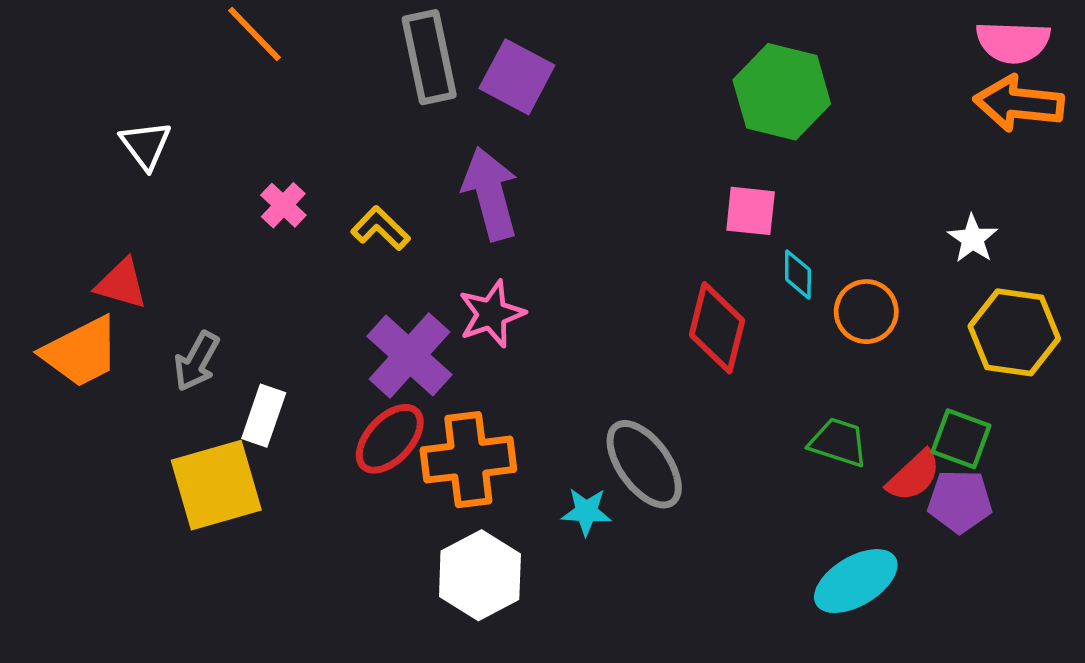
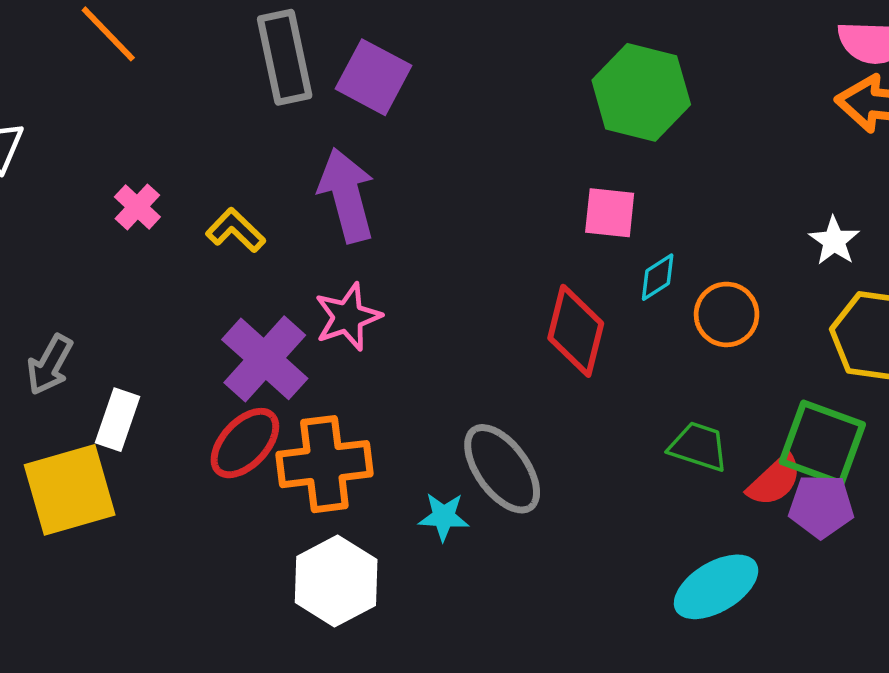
cyan diamond: (798, 275) -> (658, 277), turned 57
green square: (961, 439) -> (822, 443), size x1.4

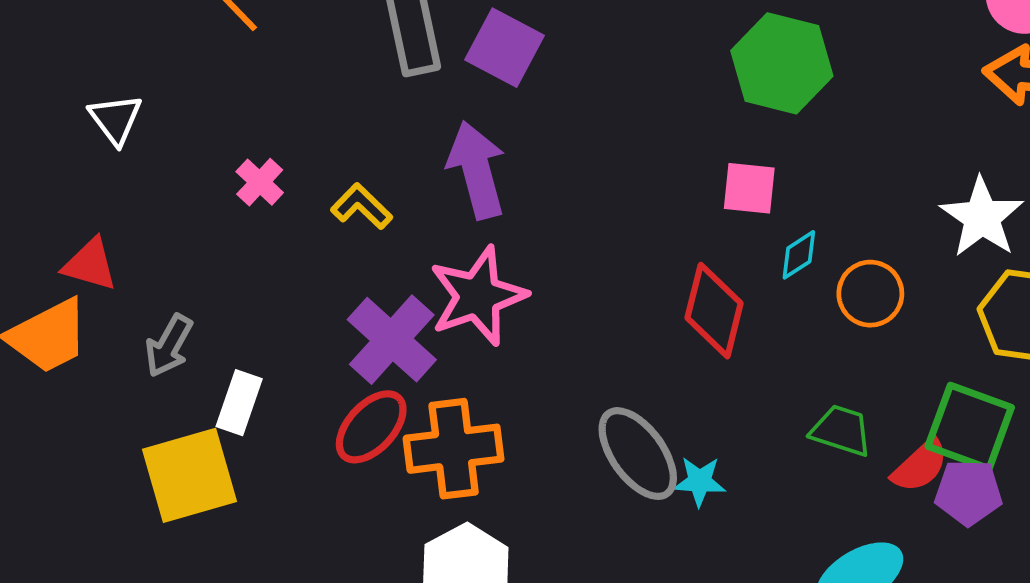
white star: (834, 241) -> (982, 217), size x1.6
pink star: (348, 317) -> (478, 296), size x1.4
cyan star: (444, 517) -> (700, 481), moved

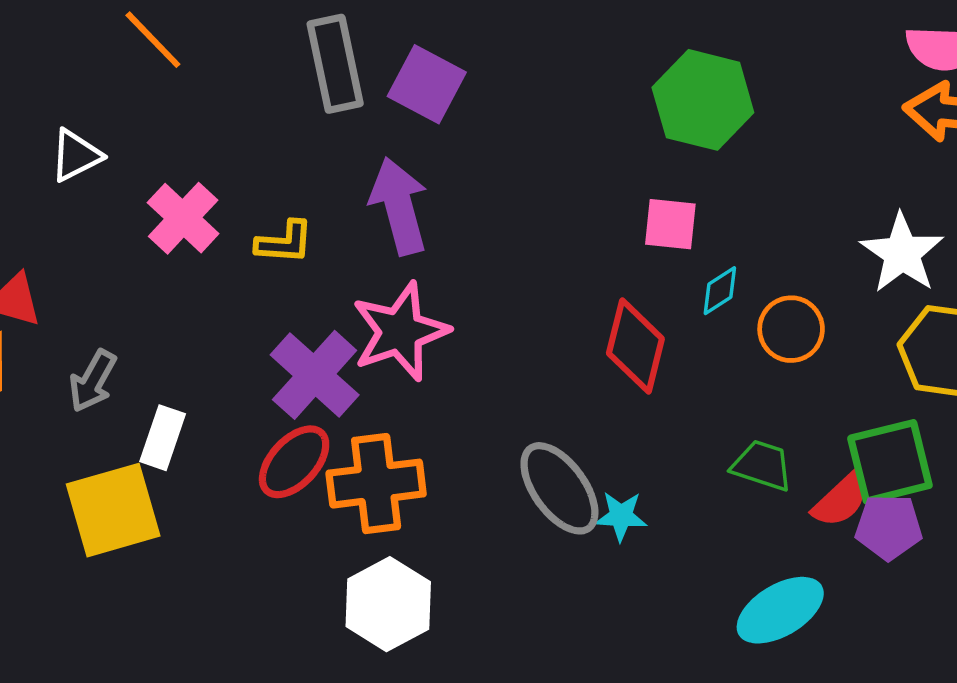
white triangle: (116, 119) -> (76, 155), moved, turned 40
pink cross: (260, 182) -> (183, 218), size x1.5
yellow L-shape: (361, 206) -> (284, 242), turned 140
green square: (970, 427) -> (890, 462), turned -34

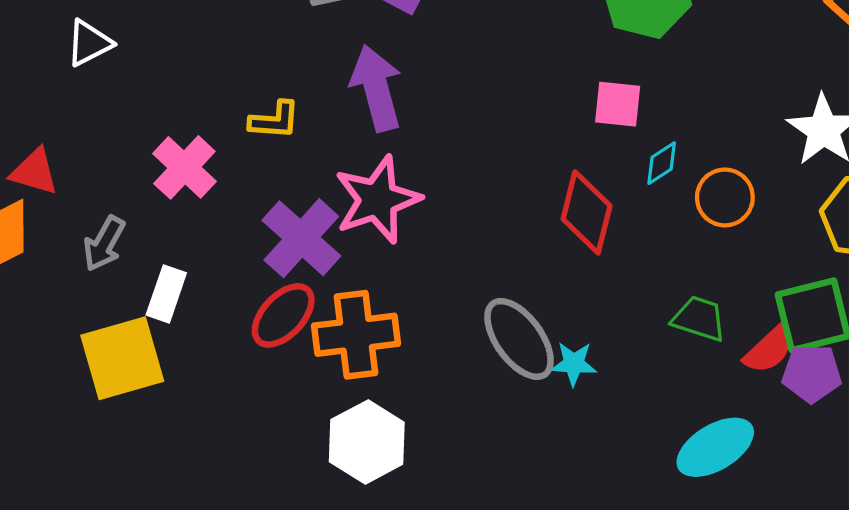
pink cross: (183, 218) -> (184, 167), moved

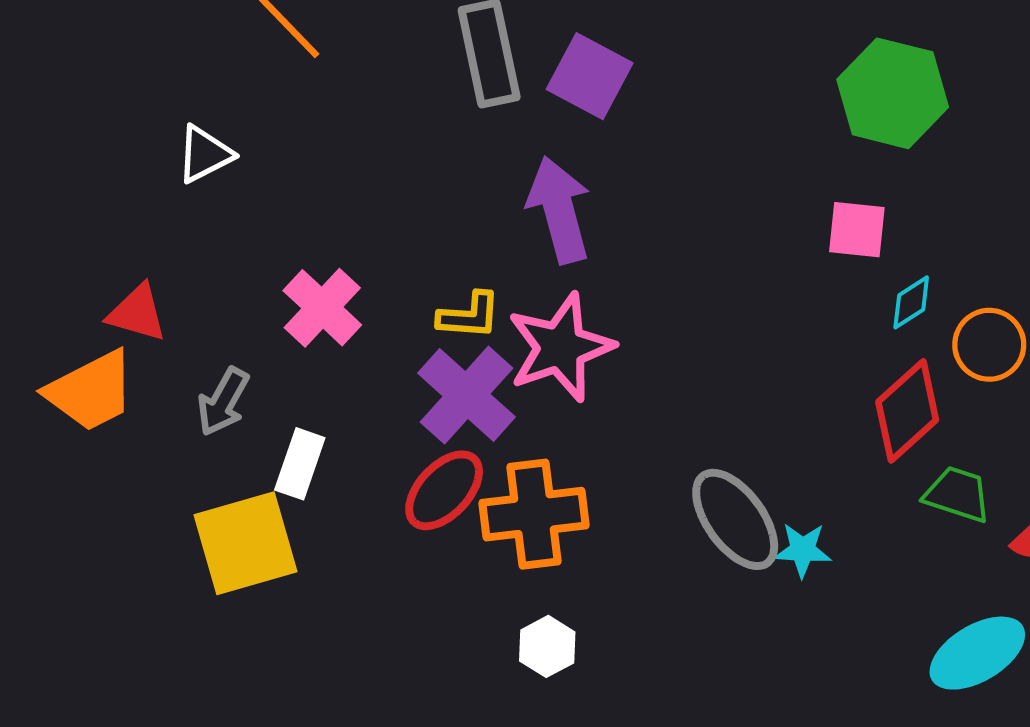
yellow L-shape: (275, 120) -> (469, 316), moved
red diamond: (587, 212) -> (907, 411), moved, turned 34
white hexagon: (367, 442) -> (547, 646), size x0.6

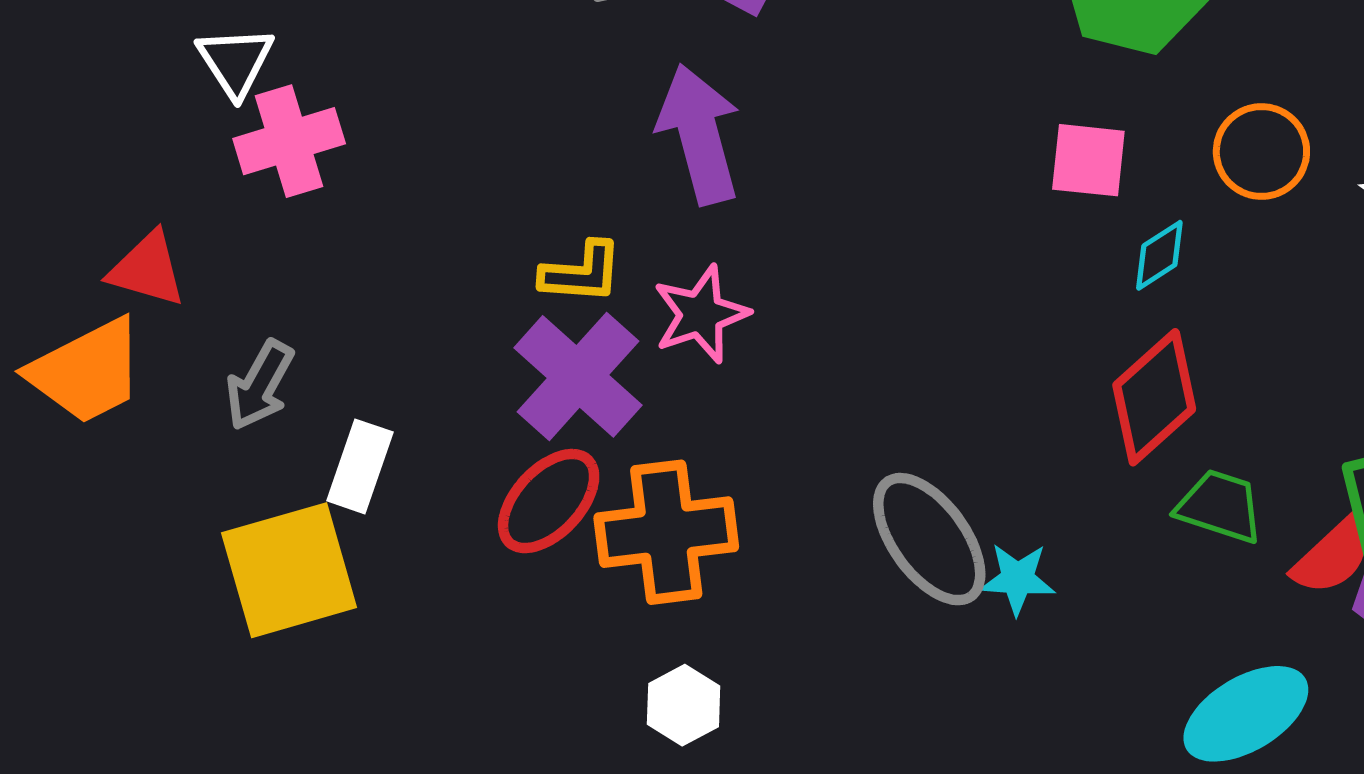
white triangle: (205, 154) -> (235, 62), turned -36
pink cross: (322, 308) -> (289, 141), moved, turned 30
orange circle: (989, 345) -> (1261, 152), moved
pink star: (560, 347) -> (701, 314), size x0.7

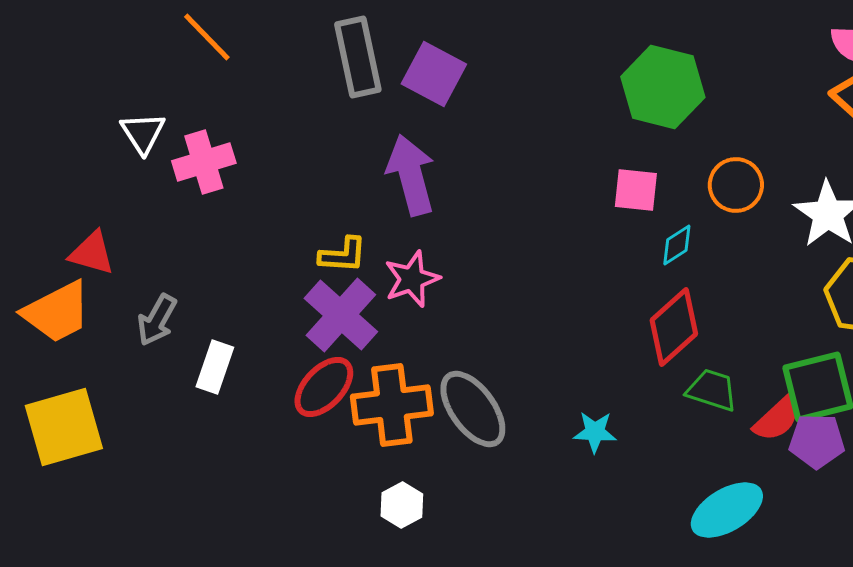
pink cross: (289, 141) -> (204, 162), moved
gray ellipse: (929, 539) -> (473, 409), moved
yellow square: (289, 570) -> (64, 427), moved

